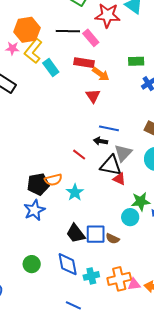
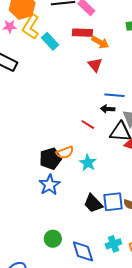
blue diamond: (68, 264) -> (83, 251), moved

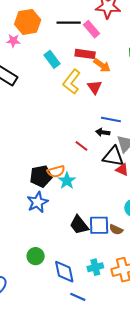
yellow L-shape: (31, 27) -> (72, 82), moved
cyan star: (88, 163) -> (67, 181), moved

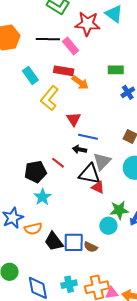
red triangle: (95, 87) -> (74, 119), moved
orange semicircle: (56, 171) -> (33, 229), moved
black pentagon: (41, 176) -> (36, 172), moved

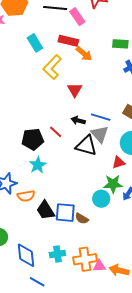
blue line: (88, 137) -> (101, 117), moved
gray triangle: (102, 161) -> (100, 134), turned -30
red triangle: (98, 187) -> (119, 162), moved, turned -48

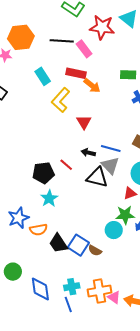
blue square: (65, 213) -> (78, 245), turned 30
pink triangle: (99, 266) -> (114, 297), turned 40
blue line: (37, 282) -> (68, 304), moved, turned 42

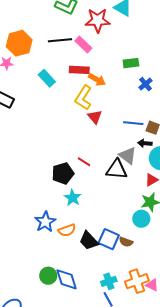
yellow L-shape: (61, 100) -> (83, 98), moved
blue line: (111, 148) -> (133, 123), moved
black arrow: (88, 153) -> (145, 143), moved
blue diamond: (40, 289) -> (67, 279), moved

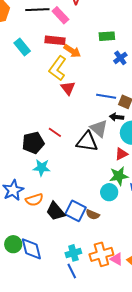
cyan star: (73, 198) -> (42, 168), turned -30

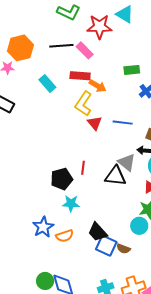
blue line: (106, 96) -> (123, 123), moved
red line: (55, 132) -> (83, 168), turned 64
black trapezoid: (56, 211) -> (98, 232), moved

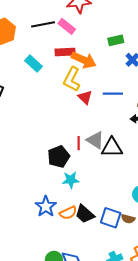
orange arrow: (98, 86) -> (84, 60), size x1.4
gray triangle: (127, 162) -> (95, 140), moved
black trapezoid: (98, 232) -> (85, 214), moved

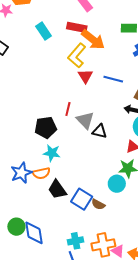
red line: (79, 143) -> (68, 109), moved
black triangle: (112, 148) -> (99, 131), size x0.7
orange semicircle: (68, 213) -> (41, 173), moved

